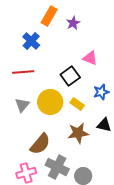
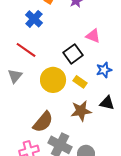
red line: (23, 72) -> (26, 50), turned 40
gray triangle: (22, 105) -> (15, 76), moved

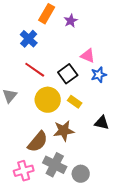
red line: (26, 50) -> (35, 70), moved
blue star: (104, 70) -> (99, 75), moved
brown star: (81, 111) -> (64, 131), moved

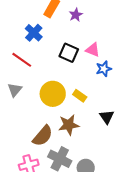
red line: (35, 70) -> (22, 60), moved
black square: (68, 74) -> (69, 53), moved, turned -30
black triangle: (102, 123) -> (107, 117), turned 42

